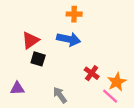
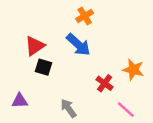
orange cross: (74, 14) -> (85, 16), turned -32
blue arrow: (69, 39) -> (78, 45), turned 30
orange star: (117, 82) -> (133, 70), moved, turned -30

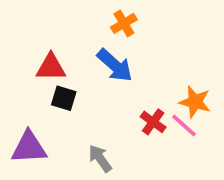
red triangle: (35, 46) -> (51, 67), turned 35
purple triangle: (20, 101) -> (29, 147), size x1.5
pink line: (126, 110) -> (184, 126), moved

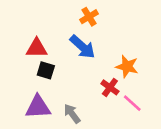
orange star: (195, 102) -> (127, 66), moved
pink line: (184, 126) -> (132, 103), moved
purple triangle: (29, 147) -> (38, 107), moved

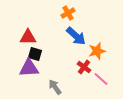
blue arrow: (82, 47) -> (76, 36), moved
orange star: (127, 66) -> (97, 51), turned -30
purple triangle: (38, 107) -> (29, 68), moved

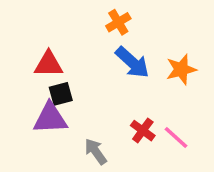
orange star: (97, 51) -> (181, 69), moved
black square: (35, 54) -> (61, 94), turned -32
red cross: (84, 67) -> (143, 131), moved

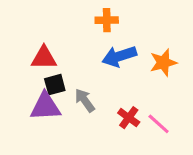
orange cross: (118, 22) -> (107, 20), turned 30
blue arrow: (132, 62) -> (119, 56), turned 120
gray arrow: (96, 151) -> (85, 100), moved

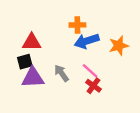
orange cross: (107, 20) -> (77, 25), moved
black square: (55, 85) -> (25, 62), moved
pink line: (159, 124) -> (90, 71), moved

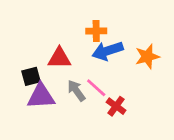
red triangle: (32, 42) -> (59, 58), moved
pink line: (90, 71) -> (96, 88), moved

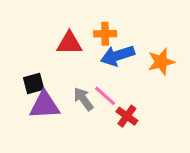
red triangle: (59, 58) -> (69, 43), moved

